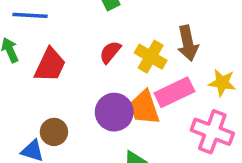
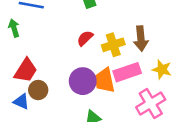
yellow cross: (151, 57) -> (113, 45), turned 35
red trapezoid: (50, 65) -> (26, 70), moved
pink cross: (212, 132) -> (151, 103), turned 32

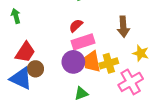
yellow cross: (113, 45) -> (109, 63), moved
pink rectangle: (127, 72) -> (83, 42), moved
blue triangle: (21, 102) -> (21, 78), size x1.6

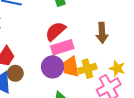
red semicircle: (76, 26) -> (55, 31), size x1.5
yellow star: (141, 53) -> (117, 68), moved

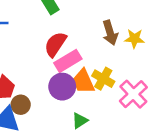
yellow star: (117, 68) -> (134, 39), moved
yellow cross: (87, 69) -> (103, 79), turned -30

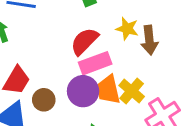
yellow star: (134, 39) -> (127, 29), moved
brown circle: (21, 105) -> (44, 100), moved

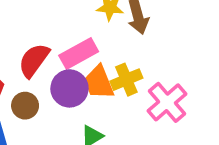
red semicircle: (84, 41) -> (34, 60), moved
yellow cross: (132, 91) -> (126, 80), turned 35

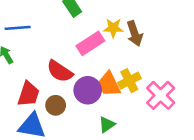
pink rectangle: (79, 53) -> (90, 43), moved
red semicircle: (34, 60) -> (60, 71), turned -88

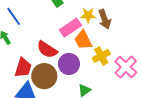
blue line: (18, 28) -> (14, 16), turned 60
orange trapezoid: (109, 84) -> (83, 40), moved
brown circle: (56, 105) -> (44, 76), size x1.6

